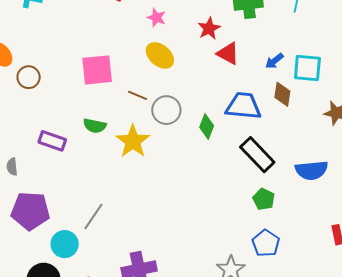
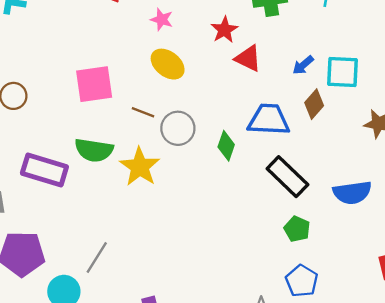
brown diamond: (282, 94) -> (314, 104), turned 35
green semicircle: (95, 126) -> (94, 150), size x1.4
purple rectangle: (52, 141) -> (44, 170), size x1.4

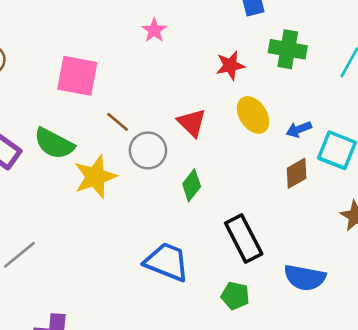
pink star: (162, 20) -> (154, 30), moved
red triangle: (248, 58) -> (192, 123), moved
yellow ellipse: (168, 64) -> (253, 115), moved
blue trapezoid: (269, 120) -> (167, 262), moved
green pentagon: (297, 229) -> (235, 296), turned -30

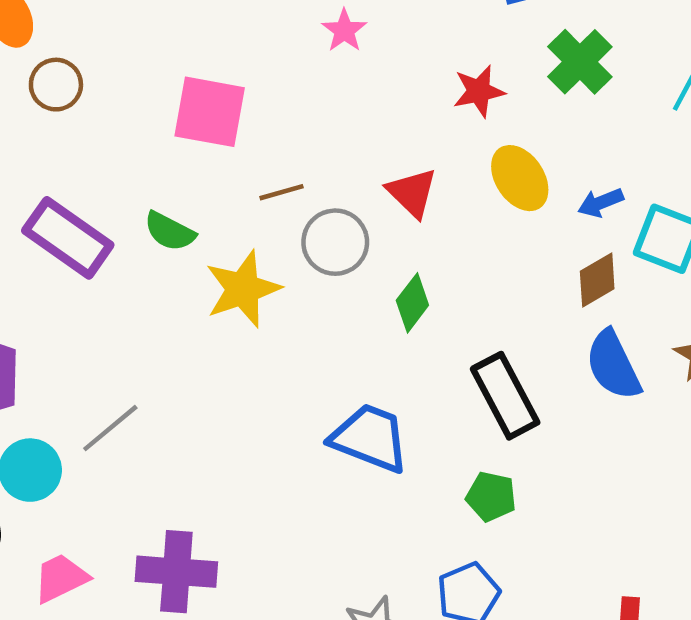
green cross: (288, 49) -> (580, 62), turned 36
brown line: (118, 122) -> (281, 192), turned -55
green semicircle: (54, 144) -> (170, 231), size x0.7
blue semicircle: (305, 278) -> (613, 365), moved, turned 54

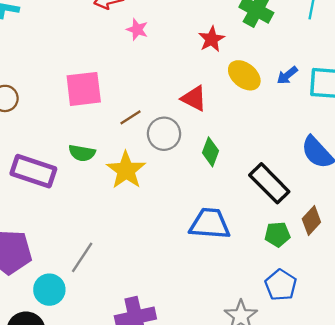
brown diamond: (597, 280) -> (311, 221), moved

